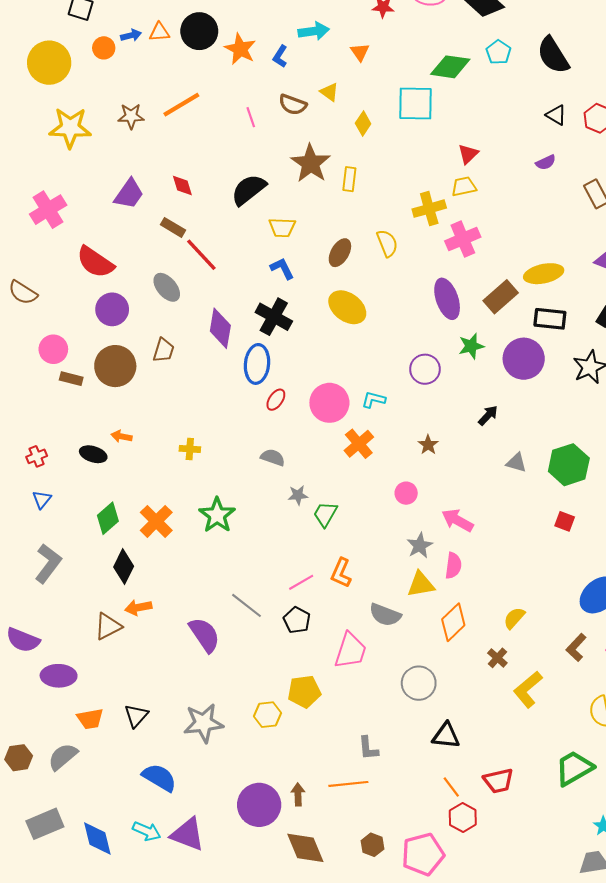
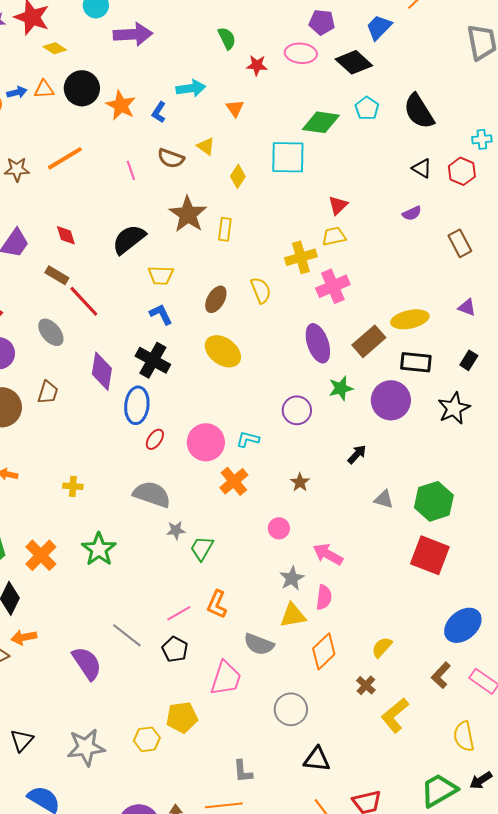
gray semicircle: (273, 457) -> (152, 494), size x1.6
red square: (565, 521) -> (430, 555), size x2.0

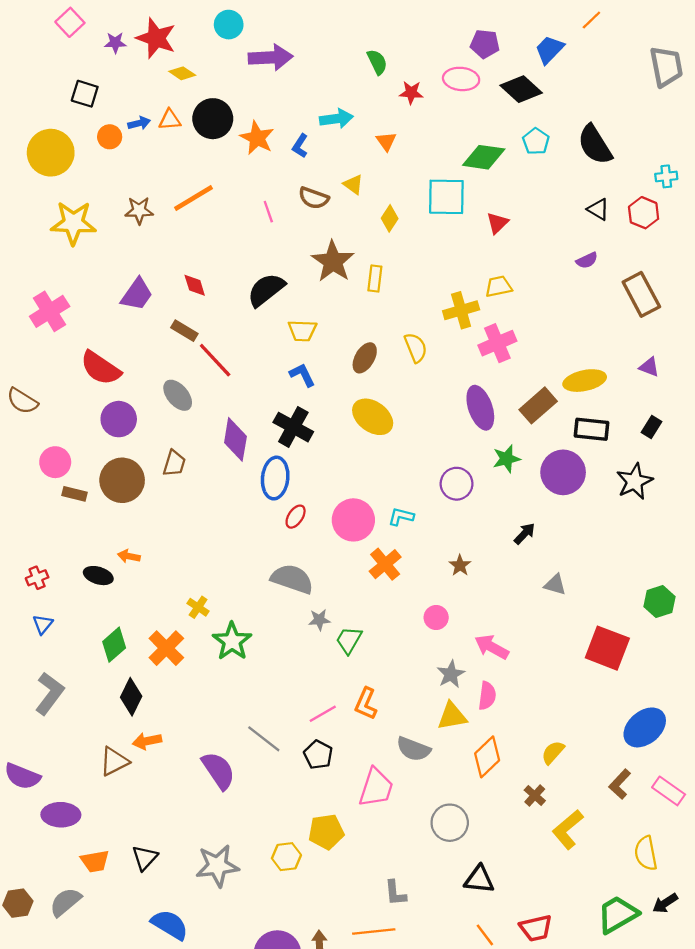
red triangle: (338, 205) -> (497, 223), moved
brown rectangle: (460, 243) -> (641, 294), size x1.4
yellow cross: (73, 486) -> (198, 607), moved, turned 30
green hexagon: (434, 501) -> (659, 602), moved, size x0.7

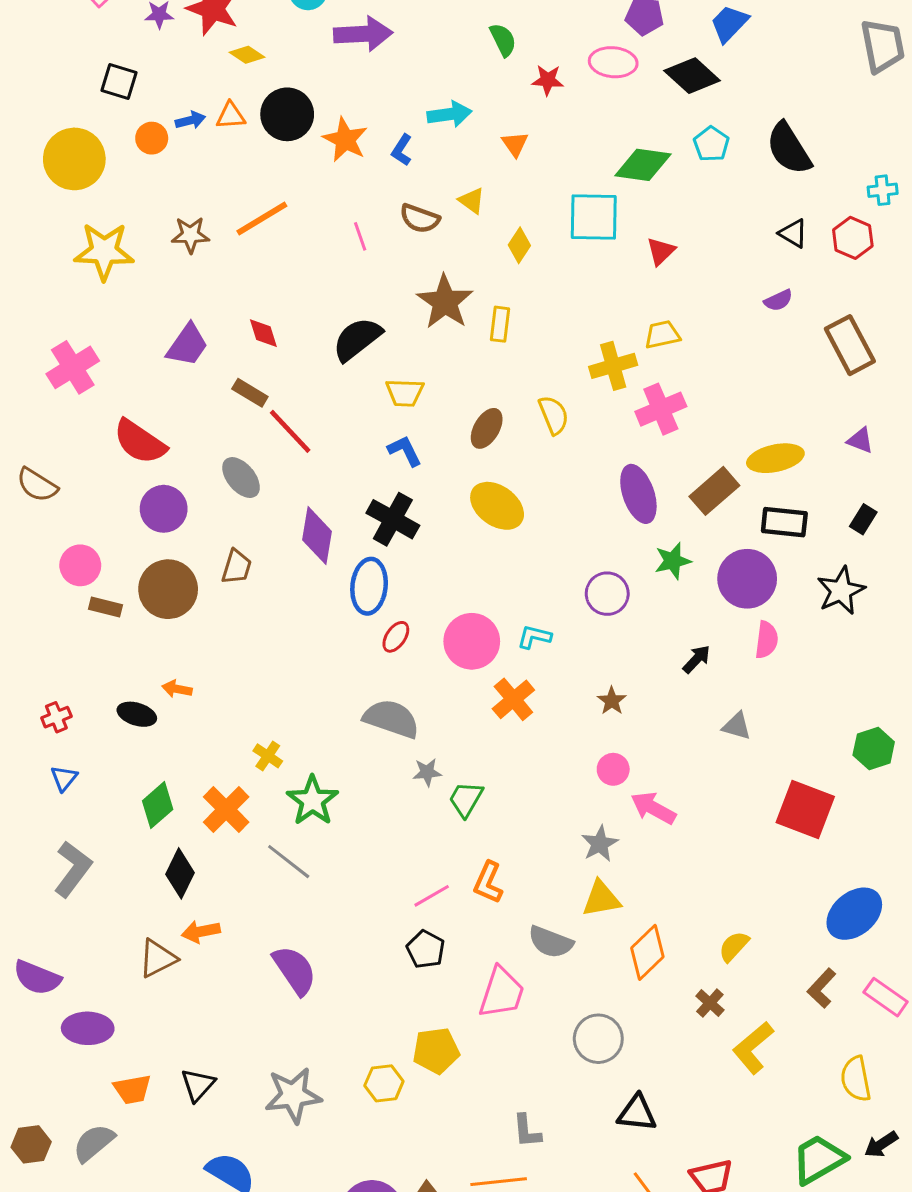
pink circle: (436, 617) -> (613, 769), moved
pink semicircle: (487, 696) -> (766, 640), moved
gray line: (264, 739) -> (289, 862), moved

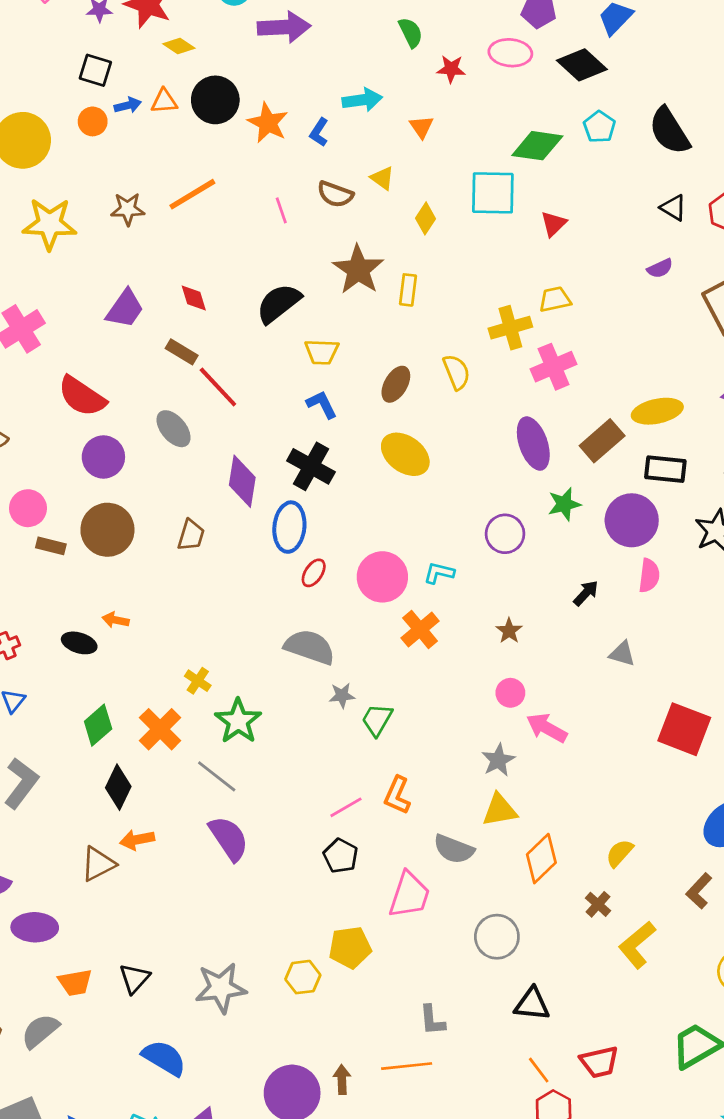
black square: (119, 82) -> (95, 70), moved
brown trapezoid: (237, 567) -> (191, 535), moved
purple semicircle: (295, 970) -> (229, 838), moved

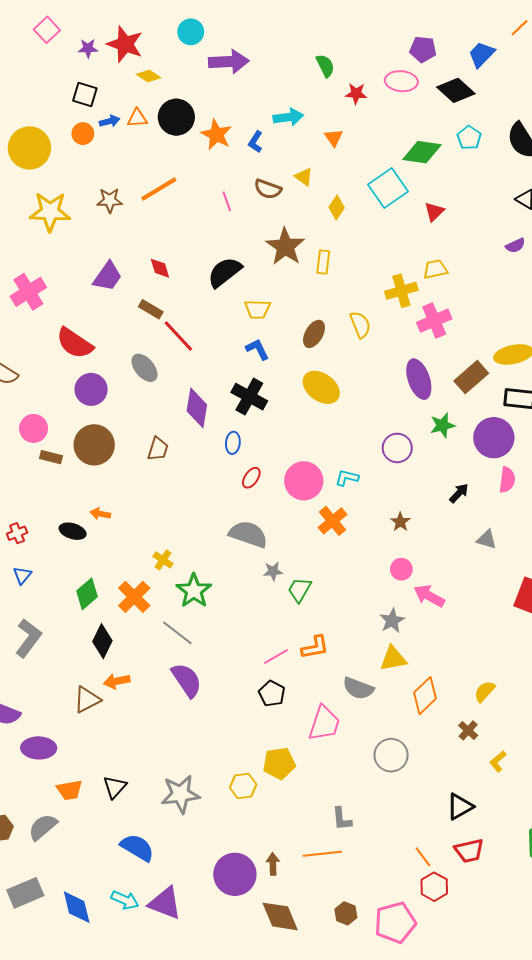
cyan square: (493, 193) -> (388, 188), turned -36
blue ellipse: (289, 527) -> (233, 443), size x0.6
orange L-shape: (397, 795) -> (315, 647), turned -124
yellow L-shape: (637, 945) -> (498, 761), size x0.6
black triangle: (532, 1004) -> (460, 807), moved, turned -36

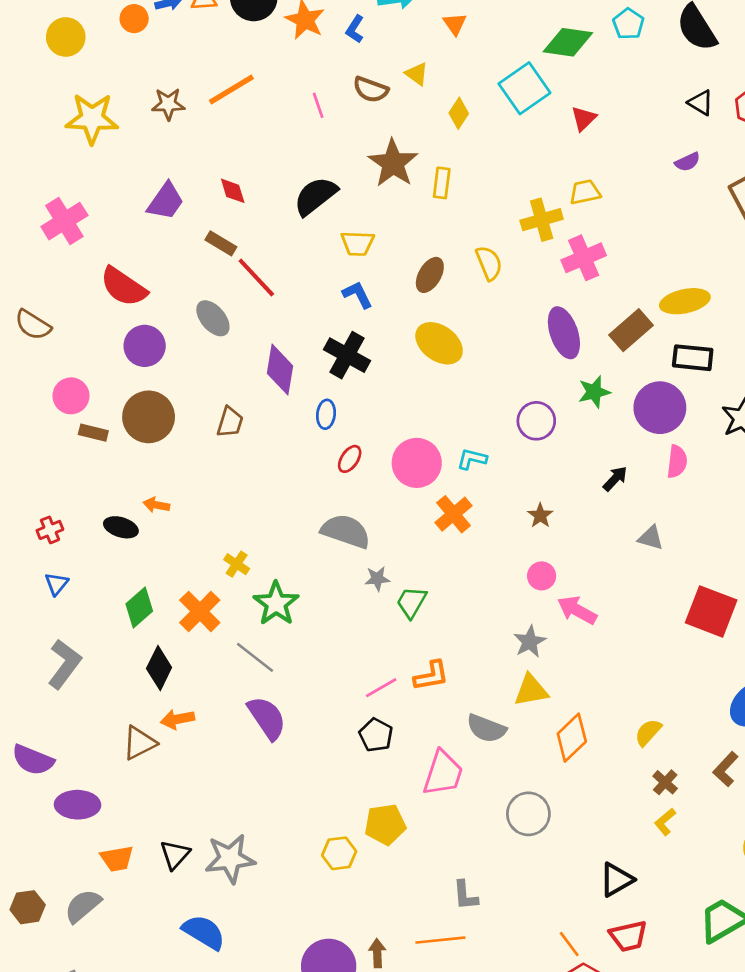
yellow circle: (29, 148) -> (66, 37), size x0.7
brown cross: (468, 730) -> (665, 782), moved
gray star: (180, 794) -> (230, 859), moved

